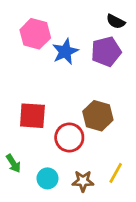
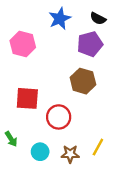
pink hexagon: (35, 34) -> (23, 44), moved
blue star: (65, 52) -> (60, 19), moved
brown hexagon: (98, 116) -> (83, 81), moved

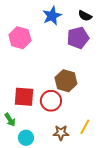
brown hexagon: (83, 81) -> (66, 81), moved
red square: (27, 98) -> (24, 97), moved
cyan circle: (40, 152) -> (26, 138), moved

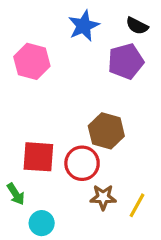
brown star: (61, 133) -> (103, 197), moved

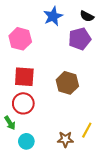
red square: (38, 157) -> (24, 77), moved
red circle: (82, 163) -> (23, 103), moved
brown star: (103, 197) -> (65, 139), moved

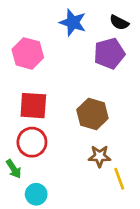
blue star: (53, 16) -> (73, 22), turned -30
yellow line: (87, 130) -> (119, 179), turned -49
brown star: (65, 139) -> (100, 156), moved

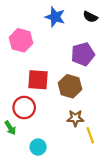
purple pentagon: (109, 53) -> (83, 54), moved
red square: (33, 106) -> (38, 80), moved
cyan circle: (36, 194) -> (38, 147), moved

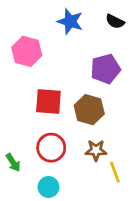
red circle: (24, 108) -> (51, 148), moved

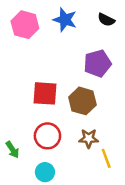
pink hexagon: (27, 51) -> (25, 25), moved

